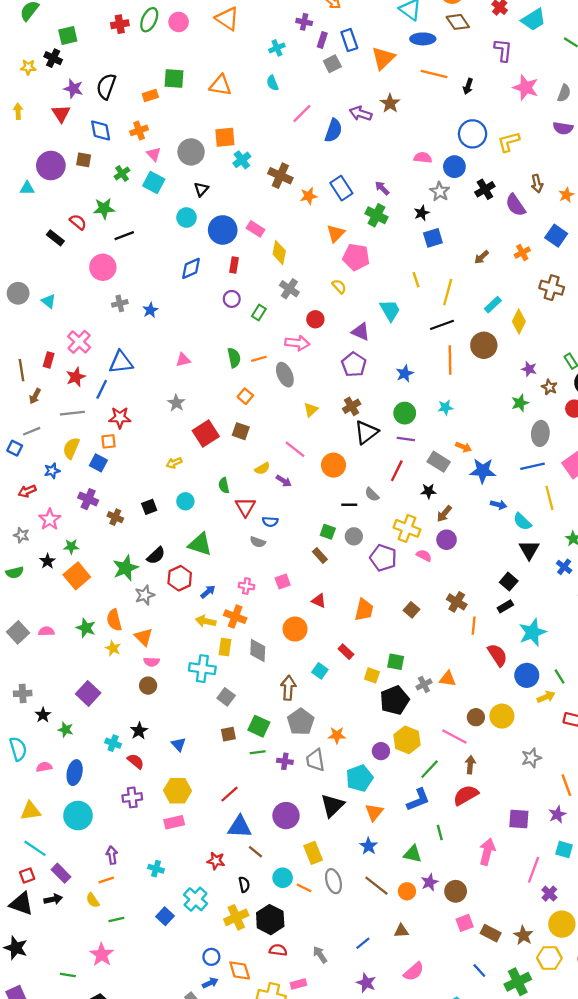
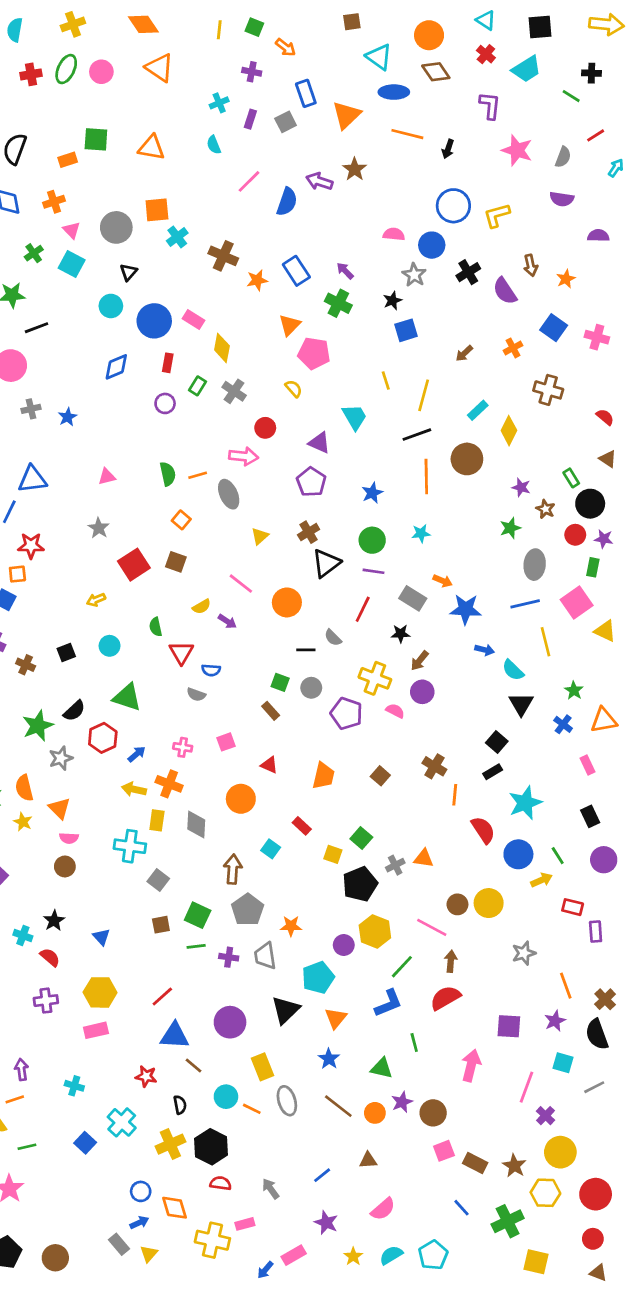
purple rectangle: (322, 40) -> (250, 119), moved
green rectangle: (259, 312) -> (198, 386), moved
green square: (396, 662) -> (361, 838), turned 30

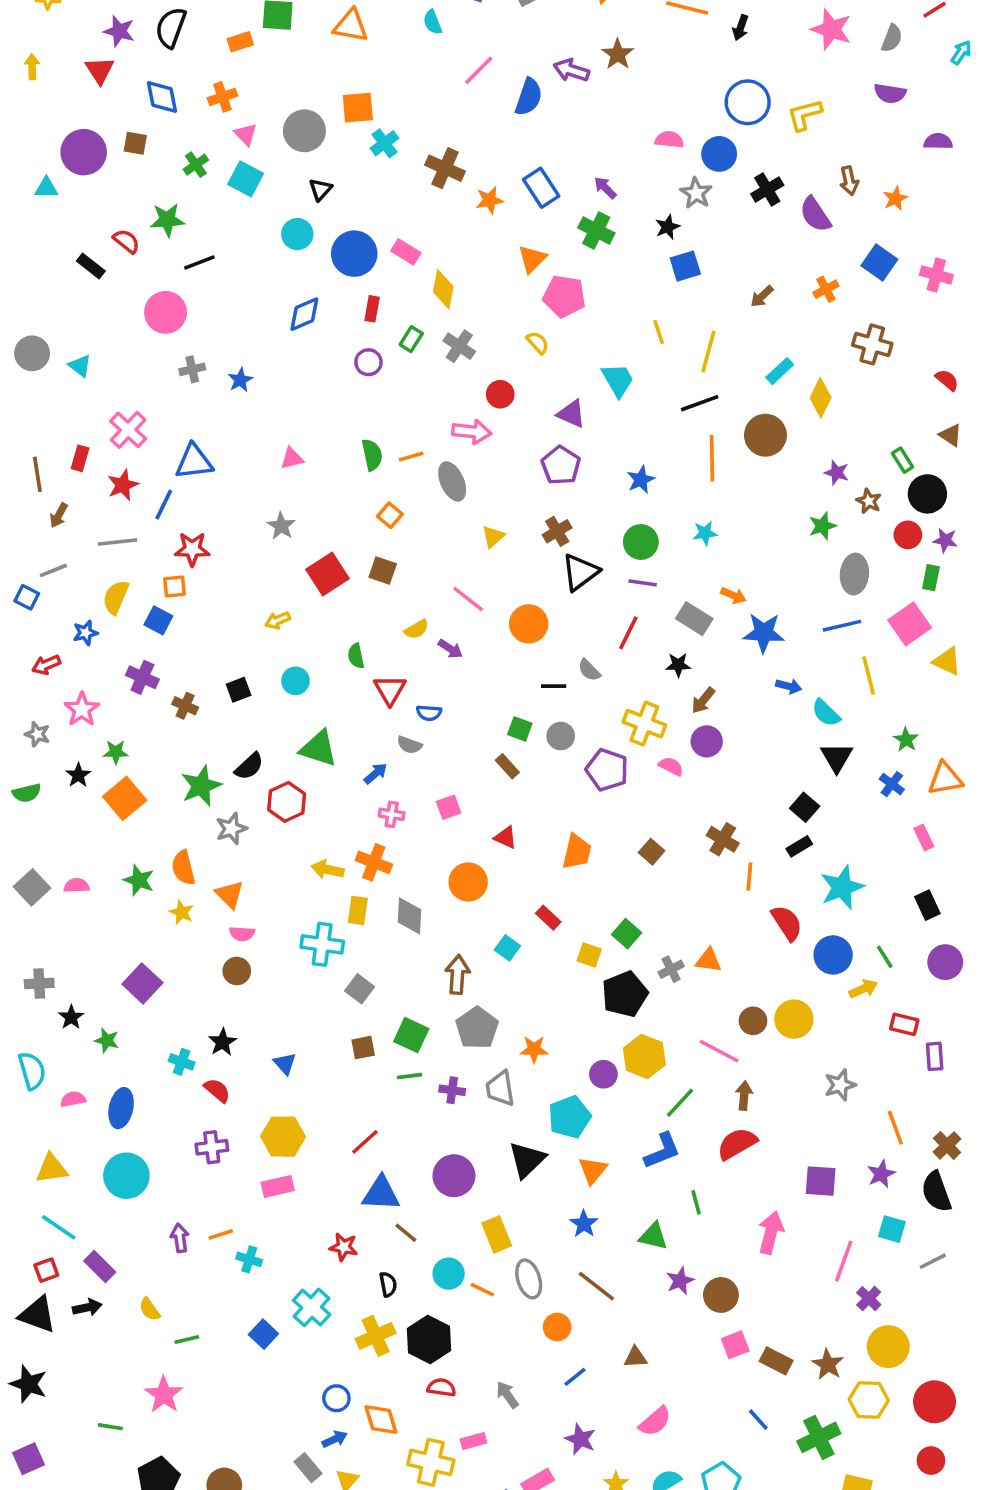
blue arrow: (137, 754) -> (376, 773), moved
orange line: (15, 1099) -> (221, 1234), moved
orange circle: (375, 1113) -> (557, 1327), moved

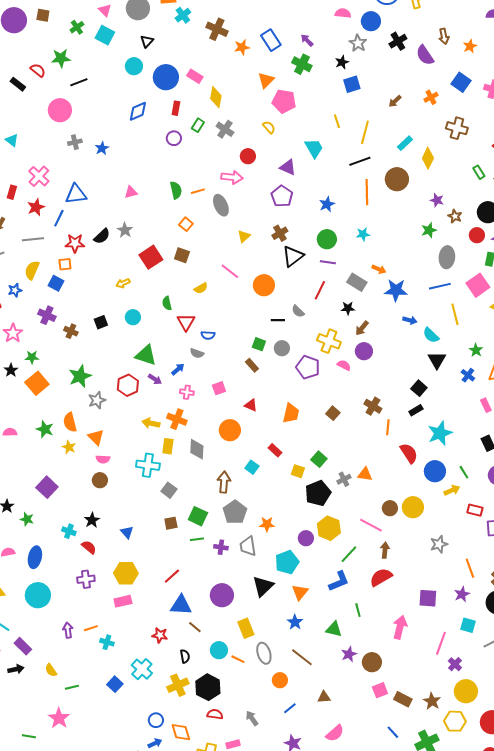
green rectangle: (903, 460) -> (479, 172), moved
purple arrow: (450, 649) -> (155, 379), moved
black semicircle: (249, 766) -> (102, 236), moved

